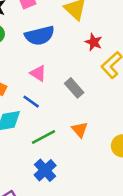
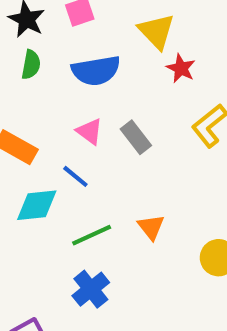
red star: (94, 42) -> (181, 68), moved
gray rectangle: (74, 88) -> (136, 137), moved

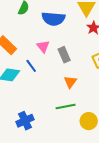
orange triangle: (151, 227) -> (70, 82), moved
green line: (92, 235) -> (66, 106), moved

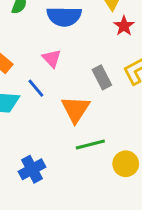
gray rectangle: (64, 55) -> (102, 77), moved
orange triangle: (70, 82) -> (76, 109), moved, size x1.5

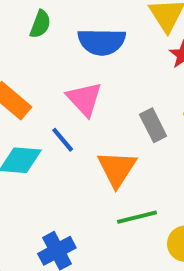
pink triangle: (52, 58) -> (84, 99), size x1.4

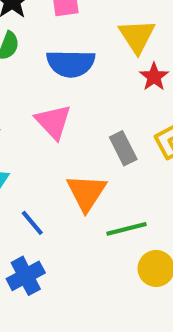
blue line: (63, 140) -> (32, 223), moved
green line: (137, 217) -> (127, 229), moved

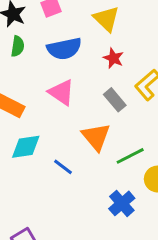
red star: (154, 77) -> (113, 58), moved
blue cross: (26, 276) -> (122, 203), moved

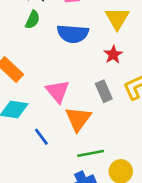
pink triangle: (61, 92) -> (58, 91), moved
green line: (130, 156) -> (91, 153), moved

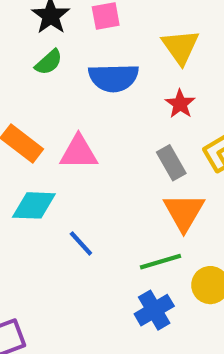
green semicircle: (33, 20) -> (49, 62), turned 30
pink triangle: (58, 91) -> (79, 152), moved, turned -45
orange triangle: (78, 119) -> (184, 212), moved

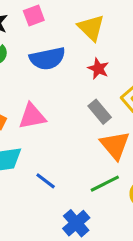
blue cross: (154, 310) -> (76, 223), moved

